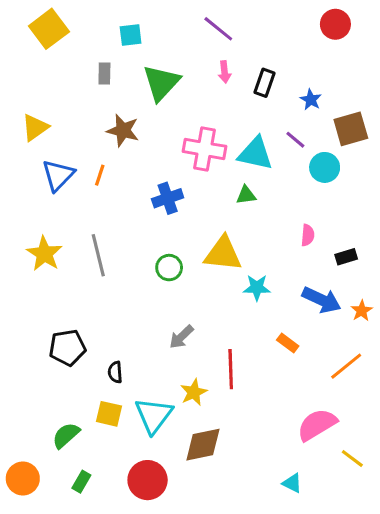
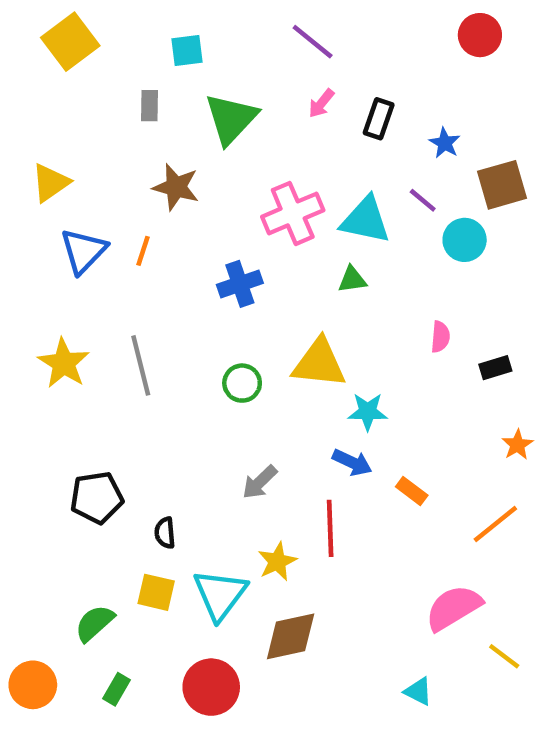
pink arrow: (225, 72) -> (321, 103), turned 45
pink cross: (204, 149) -> (293, 213), turned -33
blue arrow: (322, 300) -> (352, 462), moved, size x0.7

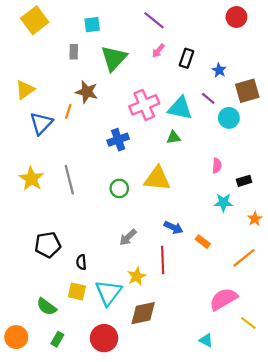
orange line: (143, 251) -> (68, 111), moved
cyan star: (368, 412) -> (223, 203), moved
green semicircle: (94, 623) -> (47, 307), turned -102

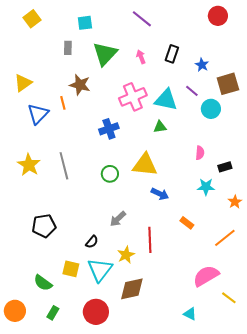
yellow square: (35, 20) -> (32, 19), size x0.7
pink arrow: (158, 51) -> (141, 57), moved, turned 120
orange line: (68, 111) -> (63, 103), turned -32
blue arrow: (173, 227) -> (160, 194), moved
black semicircle: (81, 262) -> (92, 242), moved, turned -136

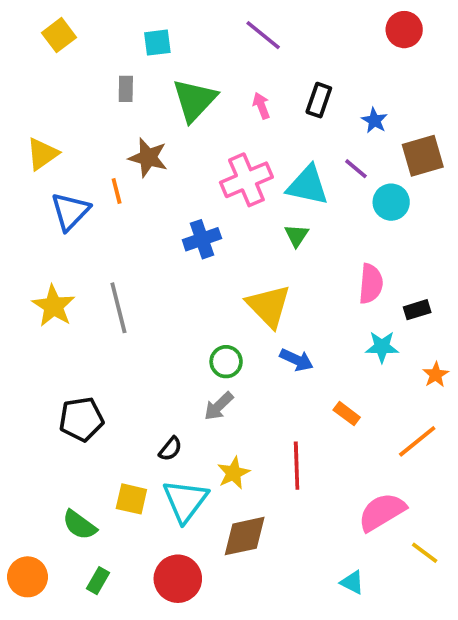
green triangle: (160, 127) -> (297, 235), turned -48
pink semicircle: (200, 153) -> (371, 284), size x1.5
yellow triangle: (145, 165) -> (269, 306), turned 40
green circle: (110, 174) -> (226, 362), moved
red line: (150, 240) -> (297, 466), moved

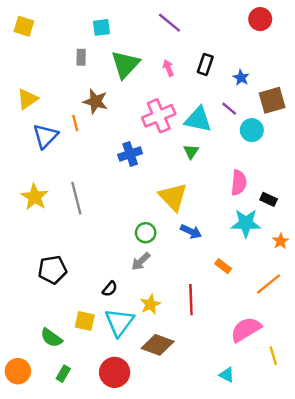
yellow square: (59, 35) -> (24, 26), moved, turned -36
black rectangle: (417, 310) -> (269, 199), turned 42
cyan star: (382, 347) -> (246, 223), size x1.4
brown diamond: (245, 536) -> (158, 345), turned 32
yellow line: (425, 553) -> (273, 356), turned 36

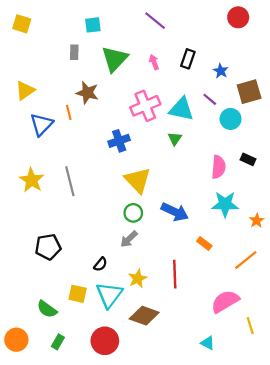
yellow triangle: (173, 197) -> (138, 180), moved
black rectangle: (269, 199) -> (248, 159), moved
blue arrow: (191, 232) -> (175, 212), size x1.4

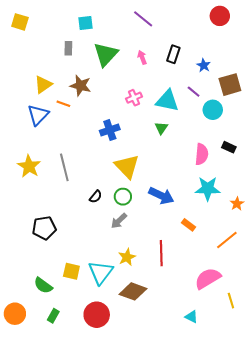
yellow triangle: (25, 91) -> (43, 85), moved
pink cross: (145, 106) -> (134, 98), size x0.6
orange line: (69, 112) -> (63, 104), turned -56
black semicircle: (100, 264) -> (96, 197), moved

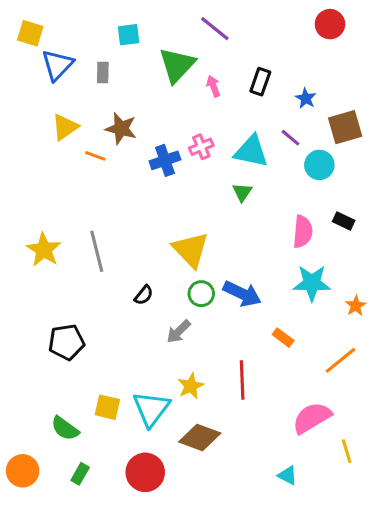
green triangle: (106, 54) -> (177, 65), moved
blue triangle: (38, 115) -> (57, 65), moved
blue cross: (110, 130) -> (165, 160), moved
green circle: (123, 197) -> (201, 294), moved

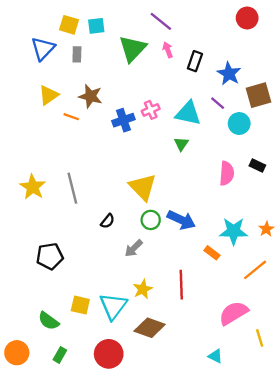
yellow square: (30, 33) -> (69, 25), moved
pink arrow: (213, 86) -> (168, 50), moved
blue star: (306, 98) -> (229, 74), size x1.5
cyan star: (312, 283) -> (234, 231), moved

